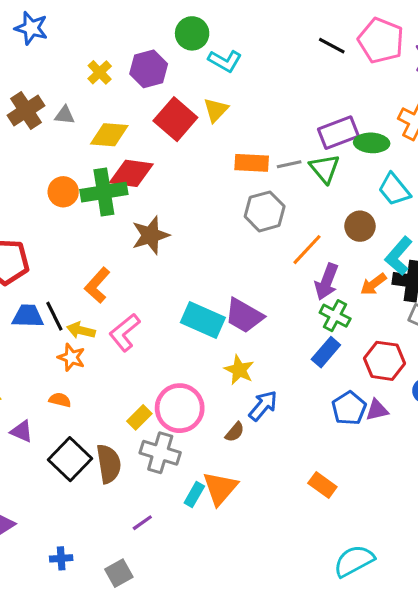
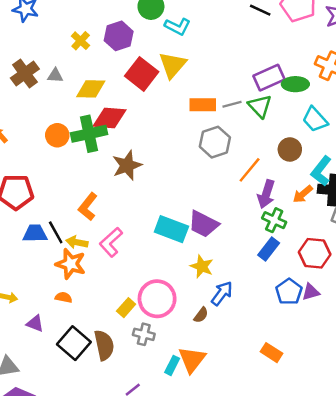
yellow triangle: (216, 110) -> (173, 65), size x1.4
orange star: (71, 357) -> (71, 264), size x1.4
gray cross: (160, 453) -> (144, 334), size x0.7

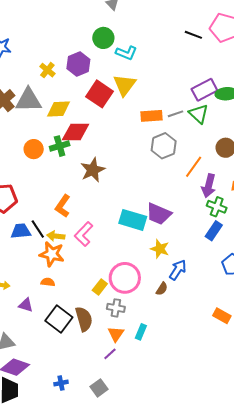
gray triangle: (55, 76) -> (28, 100), size x2.0
green cross: (89, 134) -> (60, 146), size x0.7
orange triangle: (192, 359) -> (116, 334), moved, size x0.7

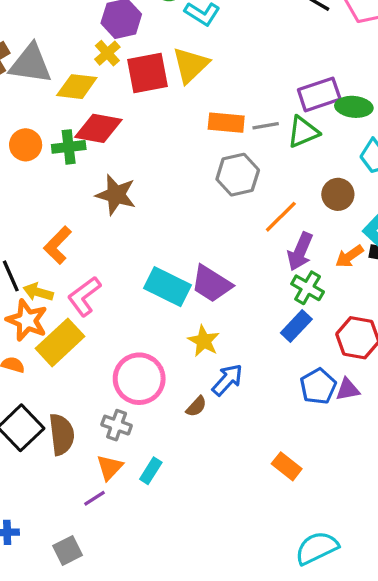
yellow cross: (47, 70) -> (107, 53), moved
red square: (99, 94) -> (147, 73), turned 36
green triangle: (199, 114) -> (303, 132), turned 45
brown star: (93, 170) -> (116, 195), turned 30
yellow rectangle: (100, 287) -> (60, 342), moved, size x1.8

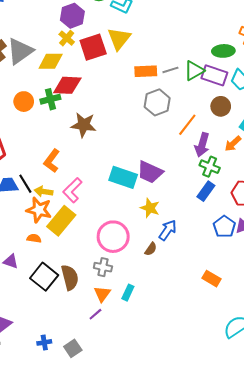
gray triangle: (30, 64) -> (20, 51), turned -36
purple rectangle: (319, 94) -> (214, 75), moved, turned 45
gray square: (68, 551) -> (73, 348), moved

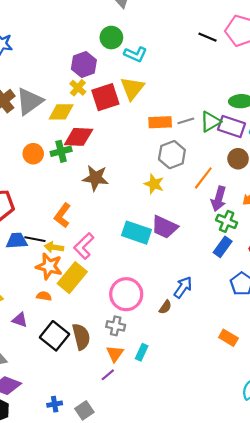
black line: (25, 184) -> (35, 239), turned -48
yellow star: (150, 208) -> (154, 184), moved

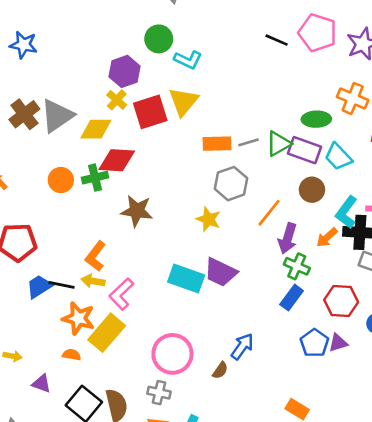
blue trapezoid: (17, 241) -> (39, 287), turned -30
yellow arrow: (54, 247) -> (93, 281), moved

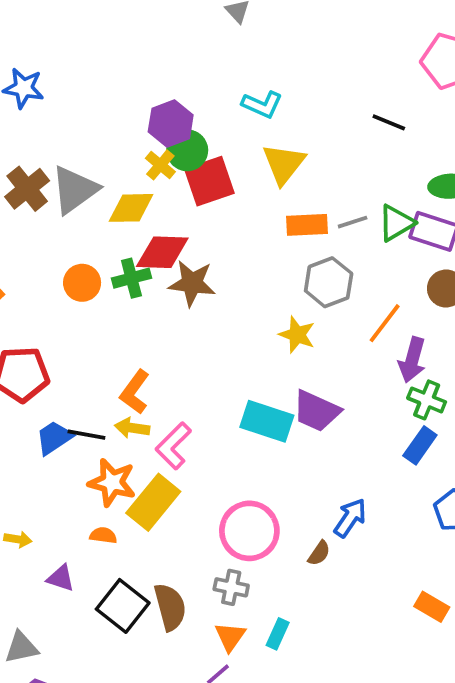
green circle: (159, 39) -> (187, 150), moved
black line: (277, 40) -> (389, 122), moved
yellow triangle: (183, 102) -> (284, 164), moved
brown star: (137, 211) -> (192, 283), moved

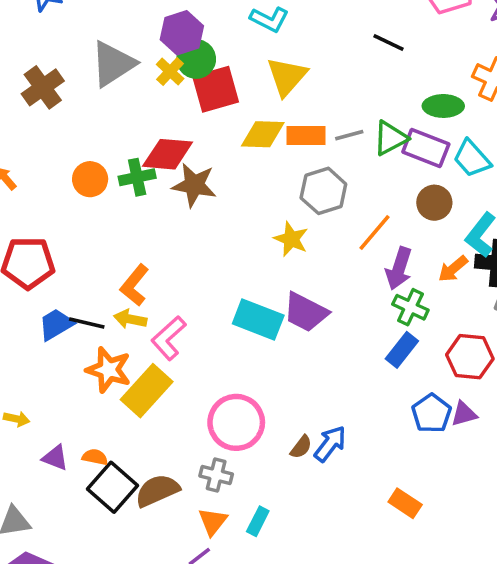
gray triangle: (75, 190) -> (113, 64), moved
yellow diamond: (131, 208) -> (263, 134), moved
blue arrow: (350, 518) -> (330, 444), moved
orange semicircle: (103, 535) -> (95, 457), moved
brown semicircle: (170, 607) -> (157, 490), turned -102

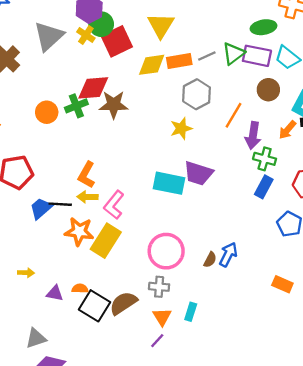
yellow star: (291, 239) -> (181, 128), turned -30

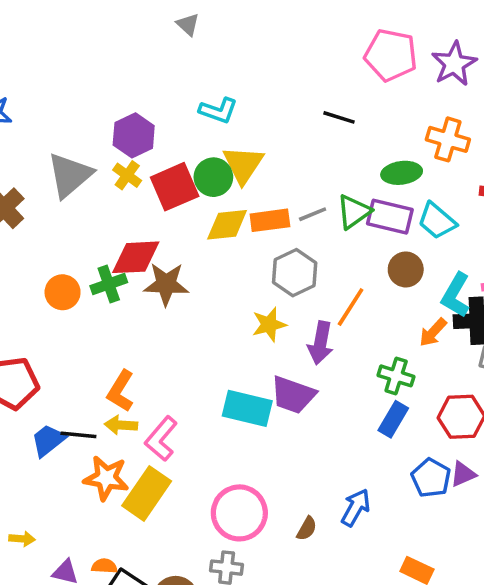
green circle: (101, 24) -> (213, 177), moved
purple arrow: (253, 135) -> (320, 343), moved
blue arrow: (228, 254) -> (356, 508), moved

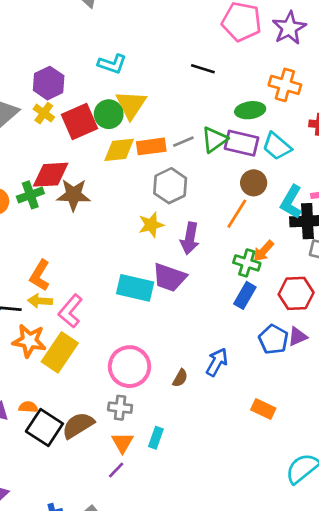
orange line: (351, 307) -> (237, 214), moved
orange arrow: (433, 332) -> (264, 251), moved

